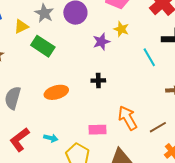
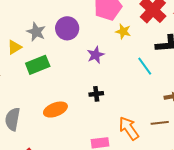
yellow star: (121, 29) -> (123, 31), moved
green rectangle: (43, 46) -> (38, 65), turned -50
brown line: (158, 127) -> (160, 123), moved, turned 30

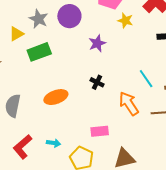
cyan line: (145, 66) -> (146, 79), moved
black cross: (96, 94) -> (97, 82), turned 32
orange arrow: (129, 128) -> (129, 104), moved

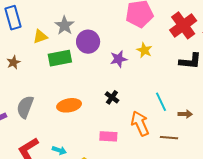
purple circle: (69, 16) -> (88, 42), moved
yellow star: (125, 21) -> (144, 50), moved
pink rectangle: (100, 131) -> (108, 136), moved

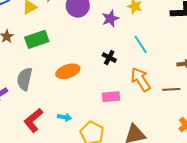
green rectangle: (60, 58) -> (37, 39), moved
cyan line: (161, 102) -> (141, 44), moved

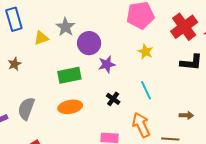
purple star: (110, 19) -> (107, 64), moved
green rectangle: (37, 39) -> (69, 75), moved

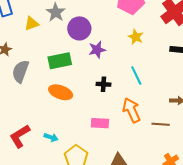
black cross: (113, 99) -> (103, 84), turned -32
orange ellipse: (70, 107) -> (61, 92), turned 30
gray semicircle: (26, 109) -> (20, 71), moved

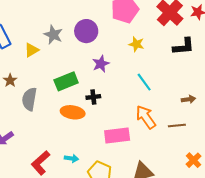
purple circle: (79, 28) -> (86, 31), moved
black cross: (103, 84) -> (93, 97), moved
pink rectangle: (100, 123) -> (117, 136), size x1.4

